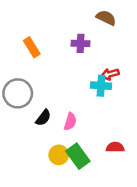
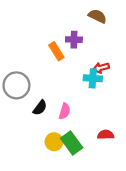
orange rectangle: (32, 47) -> (56, 51), moved

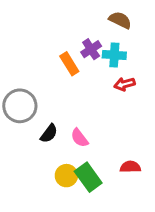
purple cross: (74, 40) -> (91, 49), turned -35
cyan cross: (93, 78) -> (114, 55), moved
pink semicircle: (65, 111) -> (79, 138), turned 126

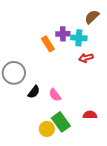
brown semicircle: (120, 20) -> (92, 17), moved, turned -70
purple cross: (91, 49) -> (63, 34), turned 32
yellow circle: (66, 176) -> (47, 129), moved

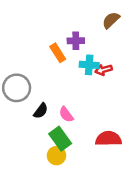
cyan cross: (79, 38) -> (89, 65), moved
red semicircle: (90, 115) -> (108, 139), size x1.5
green rectangle: (61, 122) -> (60, 139), moved

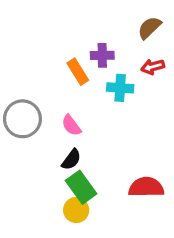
red arrow: (104, 70) -> (153, 67), moved
black semicircle: (41, 111) -> (71, 160), moved
pink semicircle: (66, 114) -> (71, 125), moved

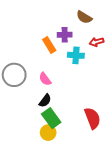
brown semicircle: (149, 28) -> (84, 17), moved, turned -105
red semicircle: (146, 187) -> (92, 118), turned 70

